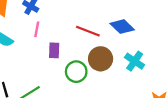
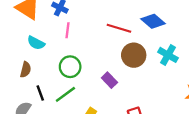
purple rectangle: (54, 50) -> (109, 80), moved, turned -42
green circle: (76, 72) -> (70, 67), moved

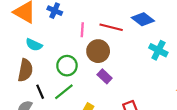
pink line: (68, 30) -> (82, 30), moved
brown circle: (134, 55) -> (98, 51), moved
brown semicircle: (26, 70) -> (25, 70), size x1.5

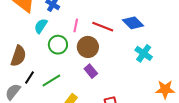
cyan semicircle: (34, 45) -> (41, 26), moved, turned 91
green circle: (67, 66) -> (58, 45), moved
black line: (40, 92) -> (30, 77), turned 48

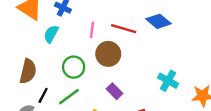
green circle: (58, 45) -> (74, 67), moved
cyan cross: (144, 53) -> (168, 81), moved
purple rectangle: (91, 71) -> (114, 91), moved

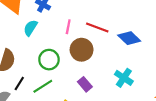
blue diamond: (159, 21) -> (129, 38), moved
cyan cross: (168, 81) -> (124, 78), moved

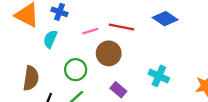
pink line: (68, 27) -> (90, 31), turned 72
blue diamond: (129, 38) -> (165, 19), moved

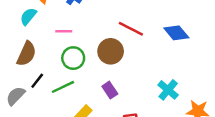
pink line: (90, 31) -> (64, 31), moved
cyan semicircle: (50, 39) -> (28, 16), moved
cyan cross: (159, 76) -> (168, 90), moved

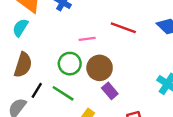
pink line: (64, 31) -> (87, 39), moved
brown circle: (111, 51) -> (100, 68), moved
green line: (63, 87) -> (63, 93), turned 65

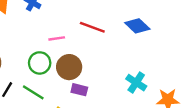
purple rectangle: (110, 91) -> (79, 90), turned -35

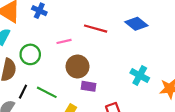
green circle: (40, 63) -> (30, 54), moved

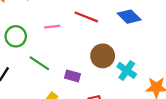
brown circle: (77, 67) -> (103, 56), moved
green line: (47, 92) -> (39, 63), moved

